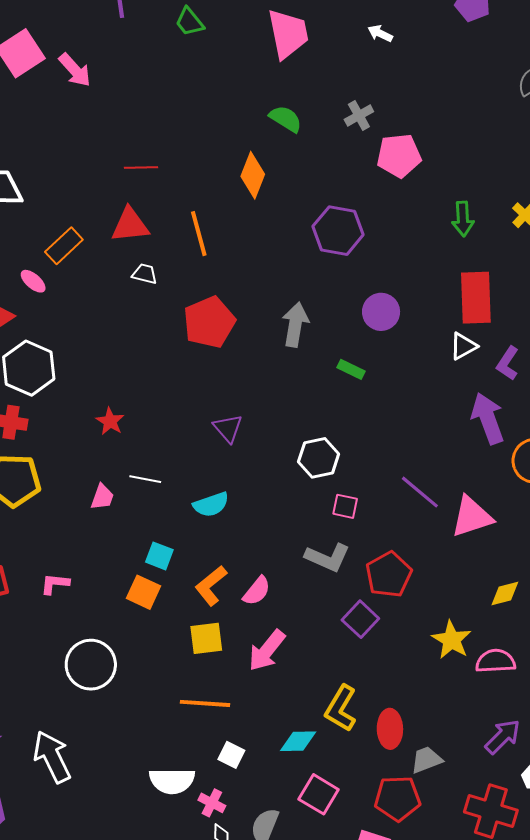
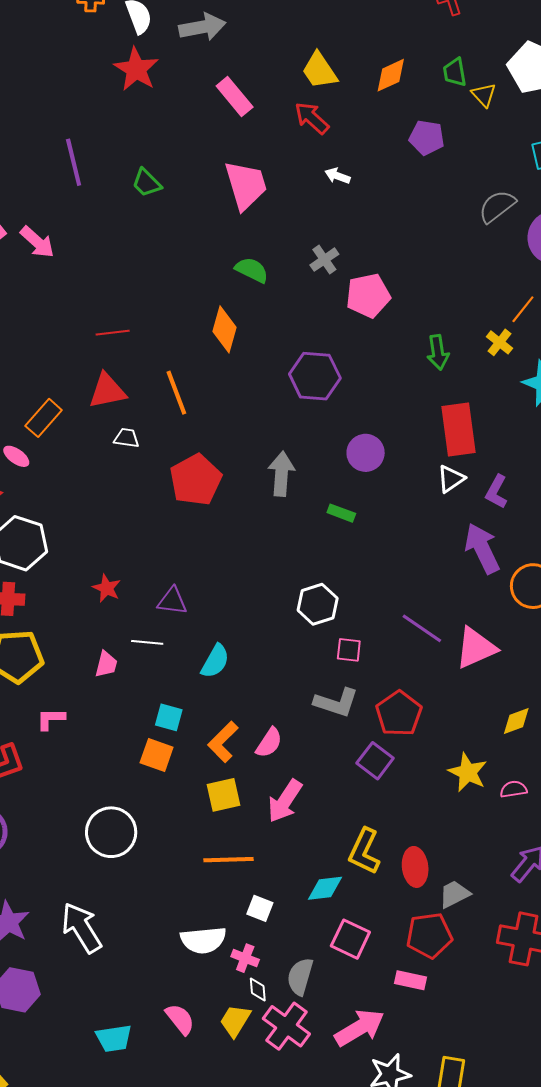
purple triangle: (228, 428) -> (172, 601), moved, turned -36
cyan semicircle: (211, 504) -> (215, 661), turned -36
pink L-shape: (55, 584) -> (51, 719), moved
pink semicircle: (495, 661) -> (514, 789), size x0.7

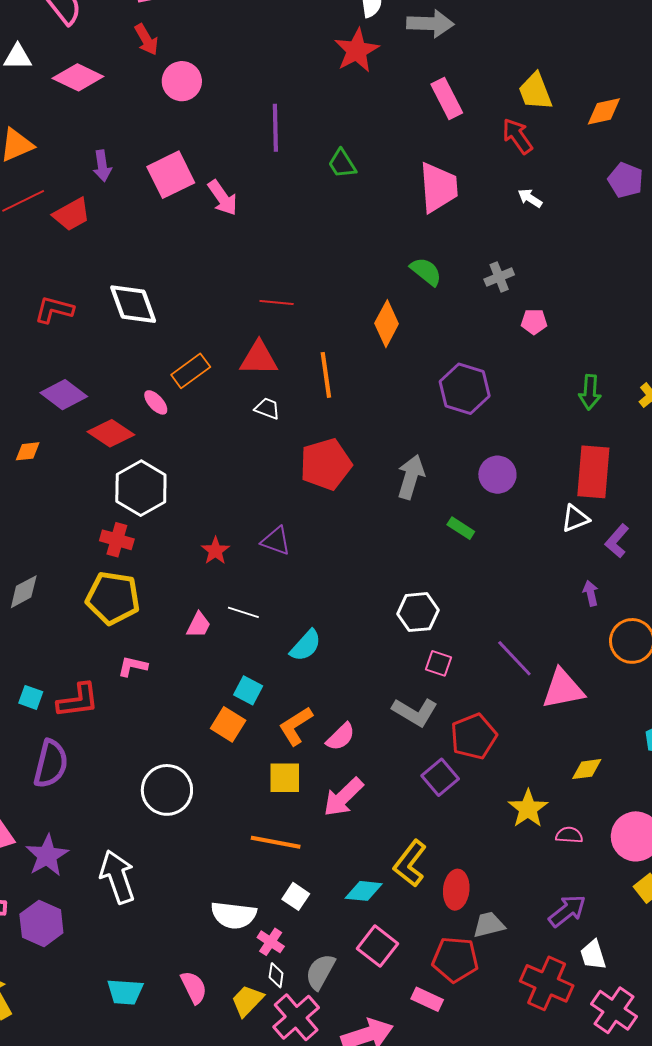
pink pentagon: (368, 296) -> (534, 322), size x0.6
purple arrow: (482, 548) -> (591, 593), size x0.5
purple triangle: (172, 601) -> (276, 541), moved

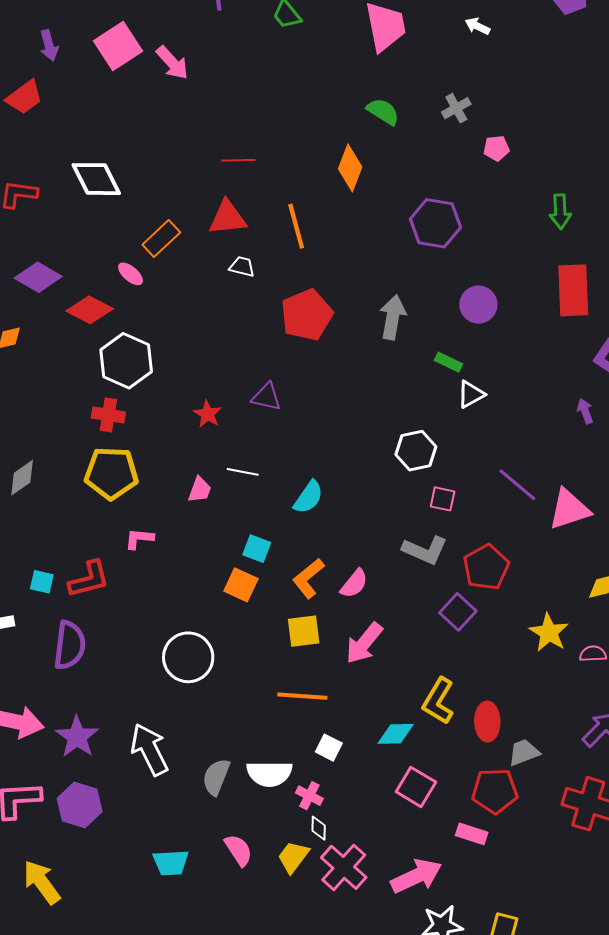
white triangle: (575, 518) -> (471, 394), moved
gray semicircle: (320, 972) -> (216, 777), moved

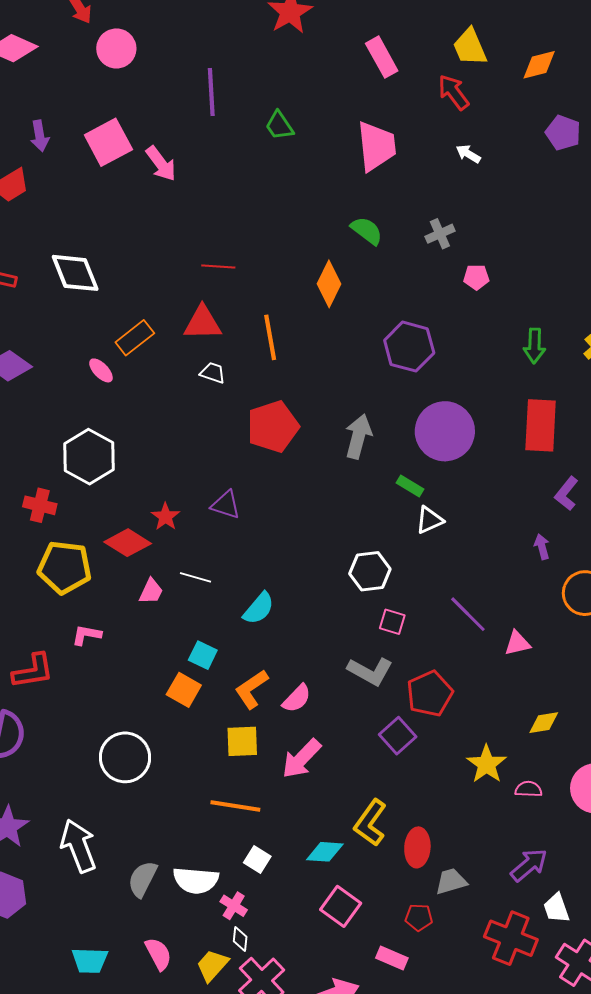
purple circle: (478, 305) -> (445, 431), size x1.6
red diamond: (90, 310) -> (128, 543), moved
red cross: (108, 415) -> (40, 505), moved
pink triangle: (569, 509) -> (517, 643), size x0.6
red pentagon: (495, 791) -> (419, 917), size x0.6

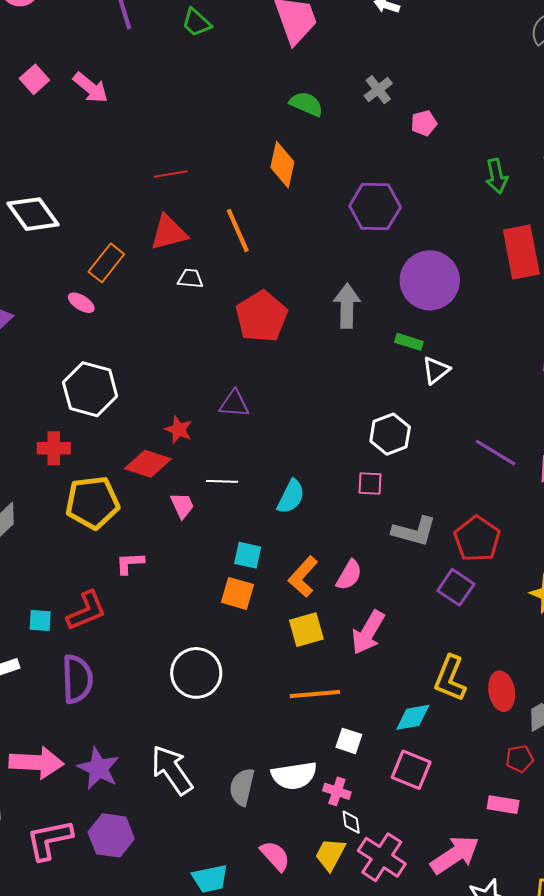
pink square: (108, 142) -> (34, 79), size x0.6
pink trapezoid: (151, 591) -> (182, 506), turned -36
pink square: (392, 622) -> (370, 483), moved
pink square: (341, 906) -> (411, 770), moved

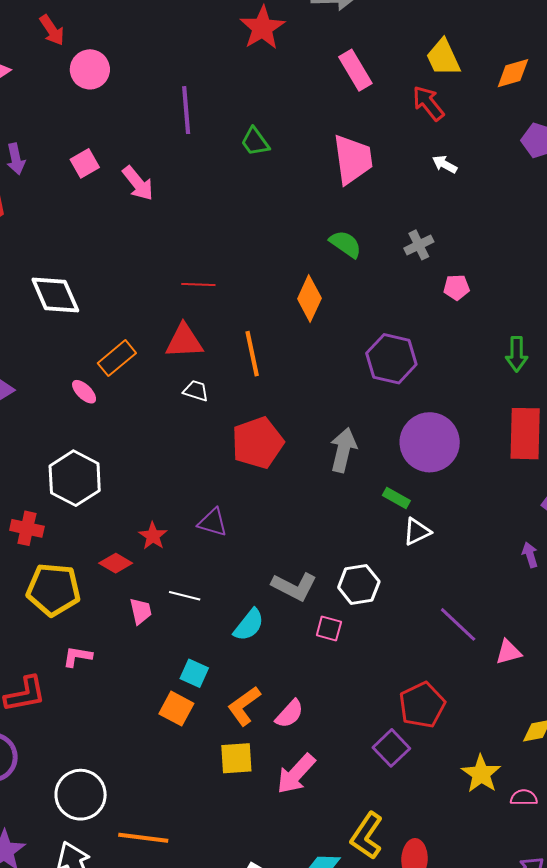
red diamond: (148, 464) -> (116, 563), size x0.7
gray L-shape: (414, 531) -> (294, 587), moved
white circle: (196, 673) -> (81, 795), moved
orange line: (315, 694) -> (143, 838), moved

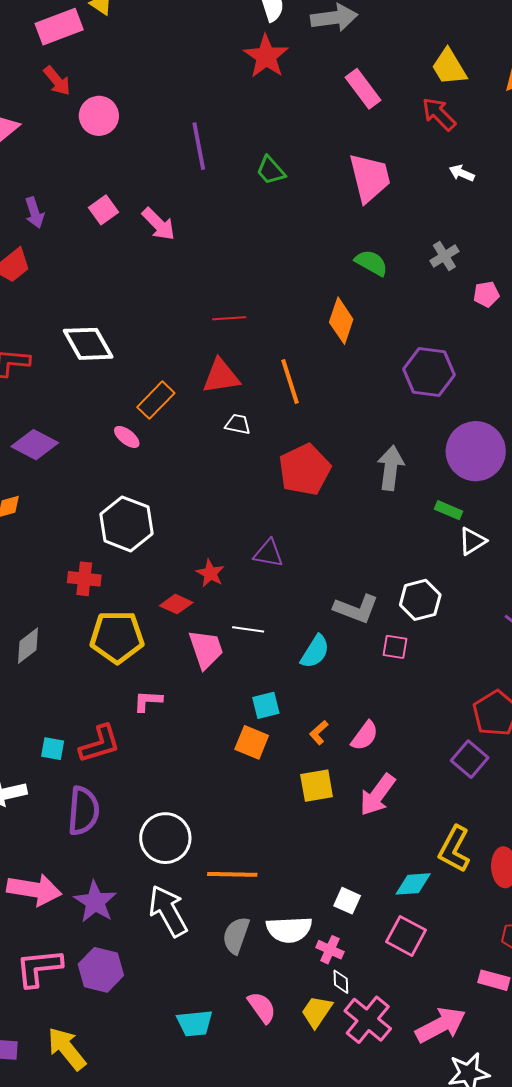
pink trapezoid: (141, 611) -> (206, 649), size x1.5
cyan square: (194, 673) -> (266, 705), turned -32
orange L-shape: (244, 706) -> (319, 733), size x0.6

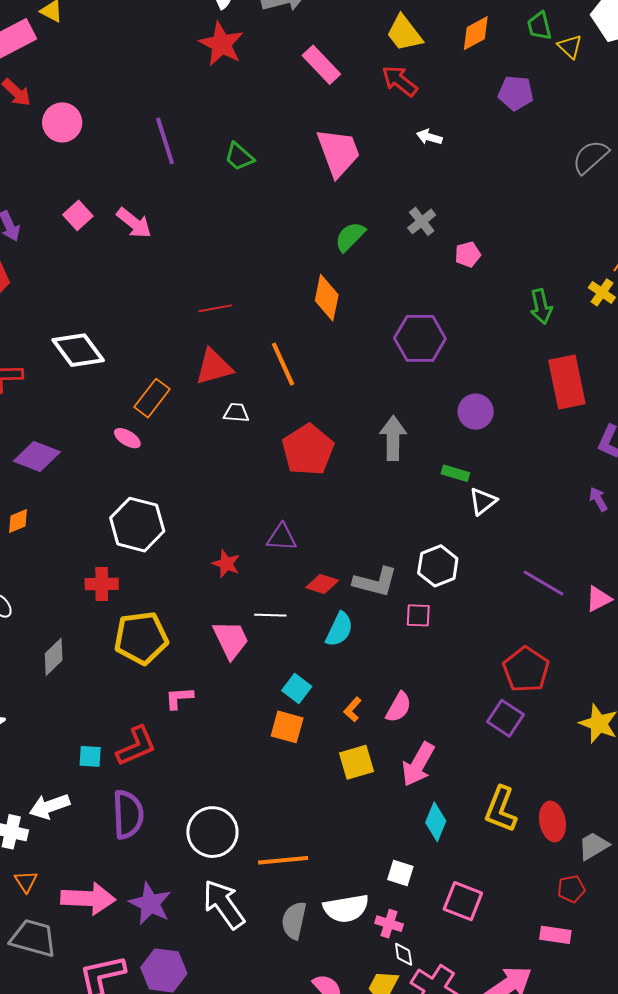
green semicircle: (371, 263) -> (350, 237), turned -68
purple circle: (476, 451) -> (476, 412), size x0.6
red diamond: (176, 604) -> (322, 584), moved
cyan square: (266, 705) -> (297, 689), turned -32
cyan diamond: (413, 884) -> (436, 822), moved, turned -57

